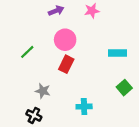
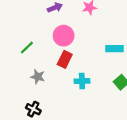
gray star: (43, 91) -> (38, 77), moved
cyan cross: (84, 107) -> (82, 81), moved

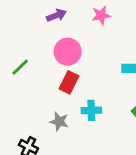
gray star: (38, 77) -> (59, 122), moved

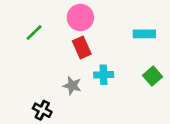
red rectangle: (69, 82) -> (82, 48), turned -50

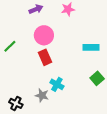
cyan cross: (104, 75) -> (57, 84), moved, turned 32
gray star: (72, 86) -> (42, 95), moved

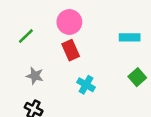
gray star: (42, 95) -> (35, 76), moved

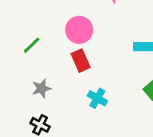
gray star: (35, 76) -> (42, 88), turned -30

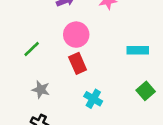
gray star: (42, 88) -> (41, 90), turned 30

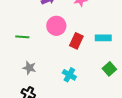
green line: (32, 49) -> (22, 37), turned 48
red rectangle: (78, 63) -> (76, 41), moved, turned 49

